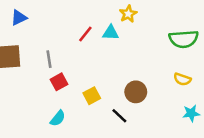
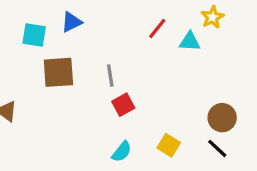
red line: (85, 34) -> (157, 29), moved
yellow square: (92, 96) -> (169, 145), moved, turned -30
black line: (119, 116) -> (217, 148), moved

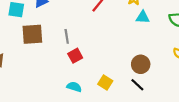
cyan triangle: (190, 41) -> (143, 17), moved
cyan semicircle: (122, 152) -> (74, 87), turned -112

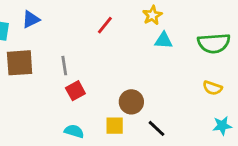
brown circle: (141, 64) -> (131, 102), moved
yellow square: (105, 83) -> (115, 126), turned -32

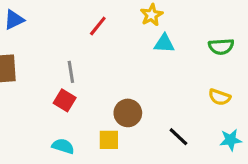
green semicircle: (214, 43) -> (221, 47), size x0.7
gray line: (64, 66) -> (71, 72), moved
red square: (75, 91) -> (65, 100), turned -30
black line: (157, 128) -> (178, 137), moved

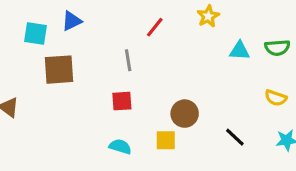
cyan triangle: (164, 43) -> (240, 51), moved
gray line: (71, 72) -> (128, 60), moved
red square: (65, 100) -> (122, 101), turned -35

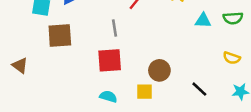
red square: (122, 101) -> (110, 60), size x1.5

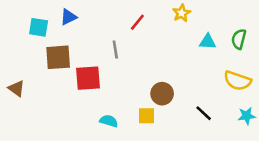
green semicircle: (233, 18) -> (239, 39), turned 108
yellow semicircle: (232, 58) -> (237, 81), size x1.5
red square: (110, 60) -> (88, 78), moved

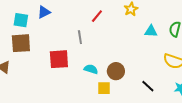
brown square: (58, 57) -> (21, 43), moved
cyan semicircle: (109, 121) -> (91, 69), moved

